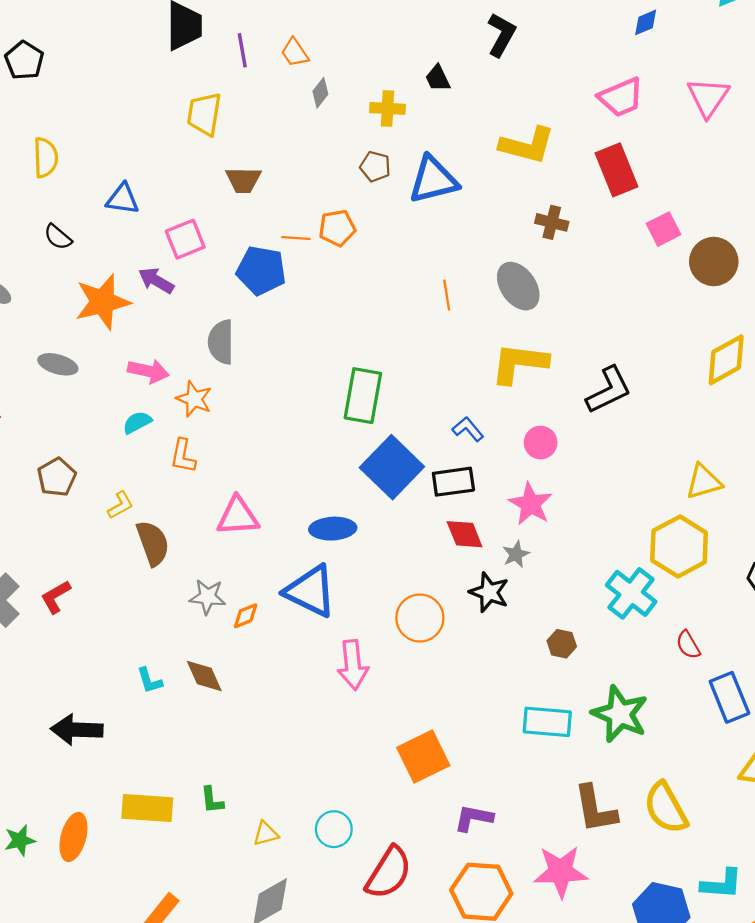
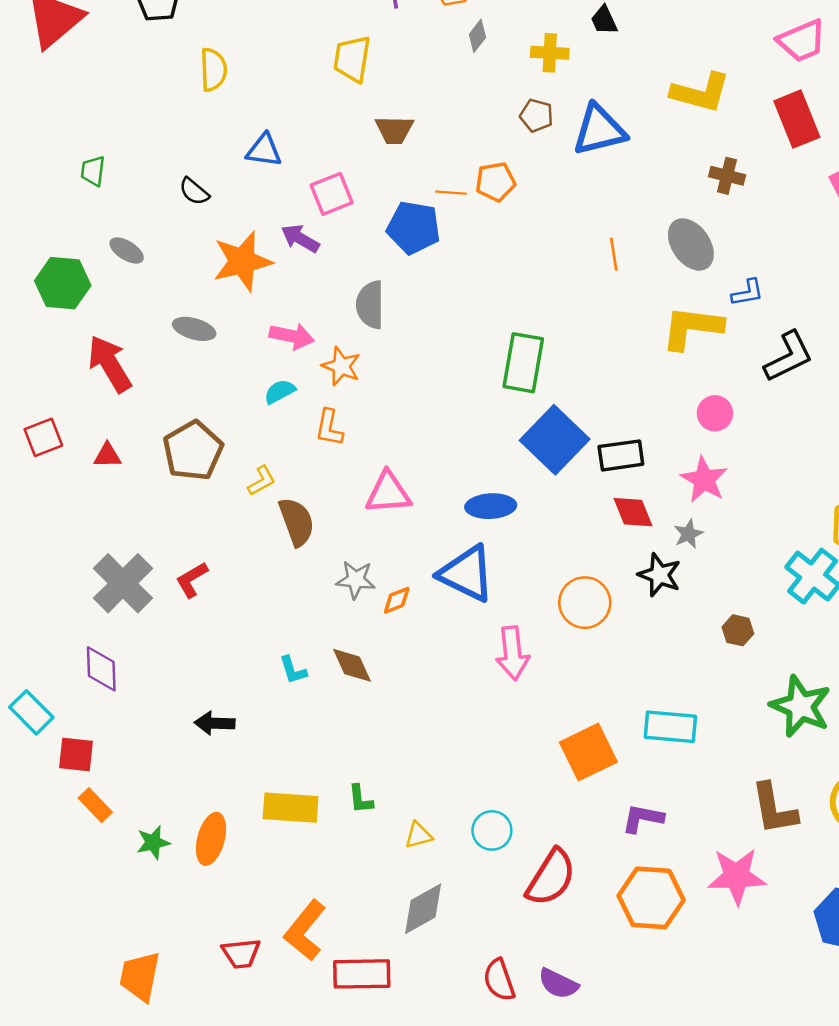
yellow semicircle: (46, 158) -> (213, 70), moved
blue L-shape: (468, 429) -> (748, 293), moved, turned 120
brown pentagon: (57, 477) -> (193, 451), size x1.4
cyan rectangle: (547, 722) -> (670, 727), moved
black arrow: (77, 730) -> (215, 723), size x0.7

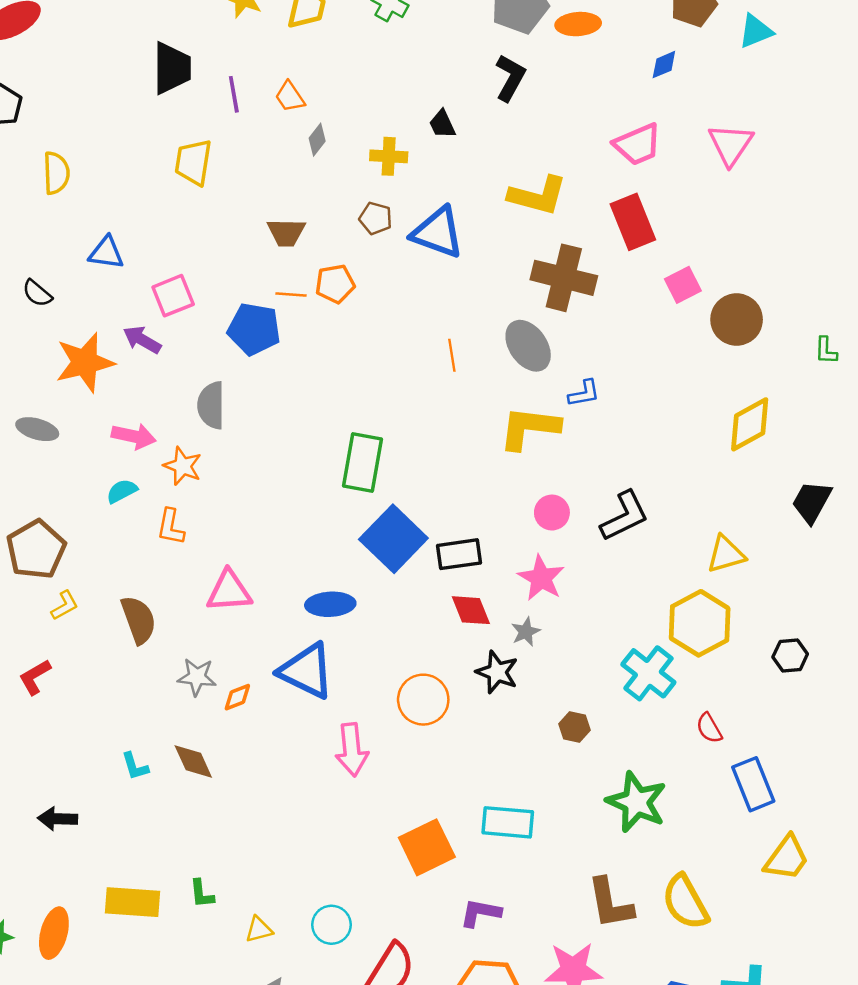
brown trapezoid: (394, 130) -> (286, 233), moved
blue triangle: (599, 130) -> (438, 233), turned 34
brown cross: (727, 176) -> (564, 278), size x1.8
black L-shape: (789, 357) -> (625, 516), moved
yellow L-shape: (262, 481) -> (65, 605), moved

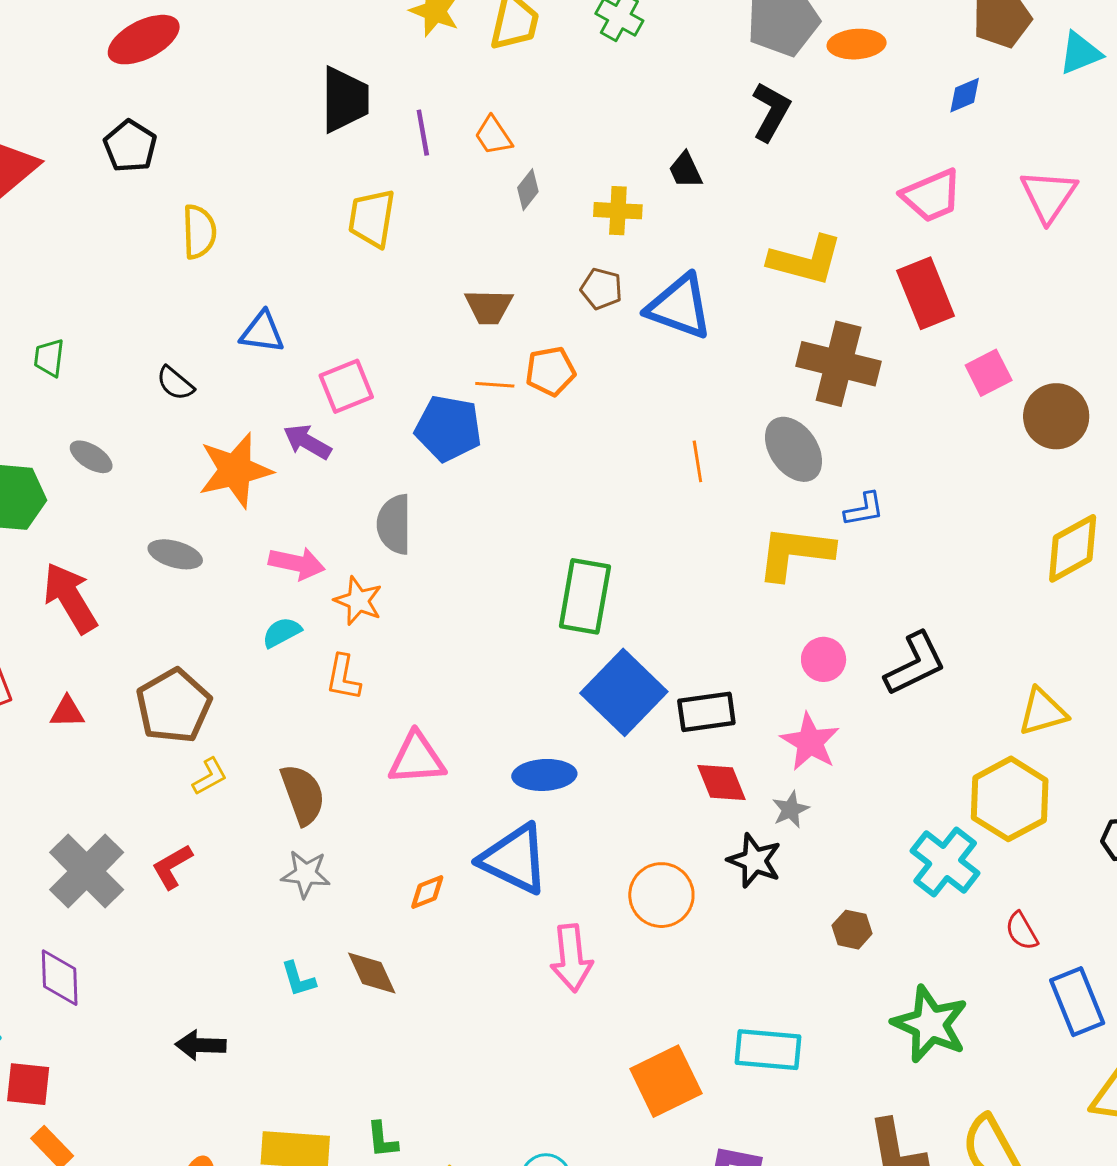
gray star: (197, 677) -> (306, 874), moved

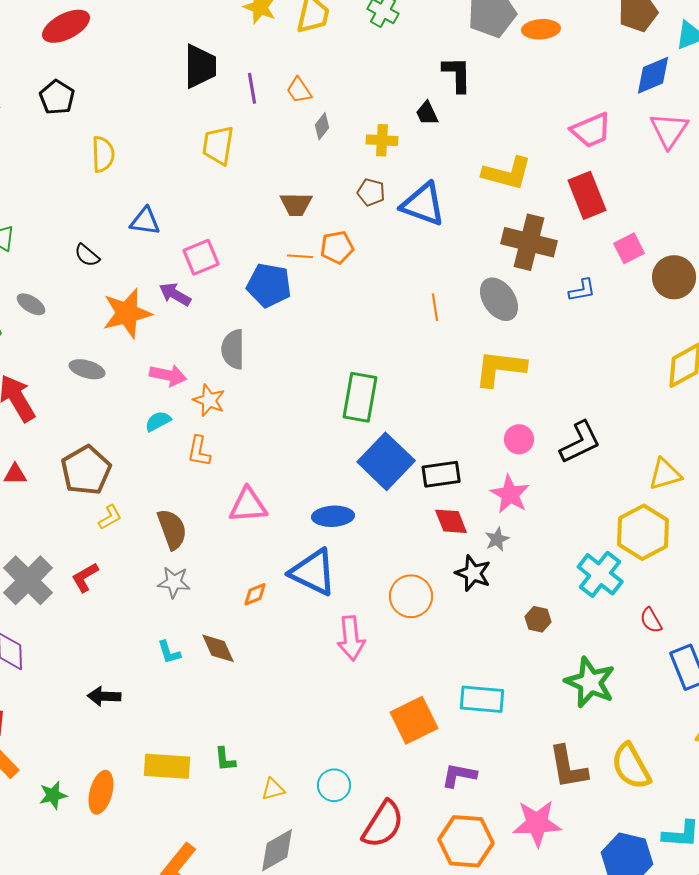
blue diamond: (965, 95) -> (653, 75), moved, size x1.6
black L-shape: (771, 112) -> (457, 74), moved, turned -30
blue L-shape: (864, 509) -> (582, 290), moved

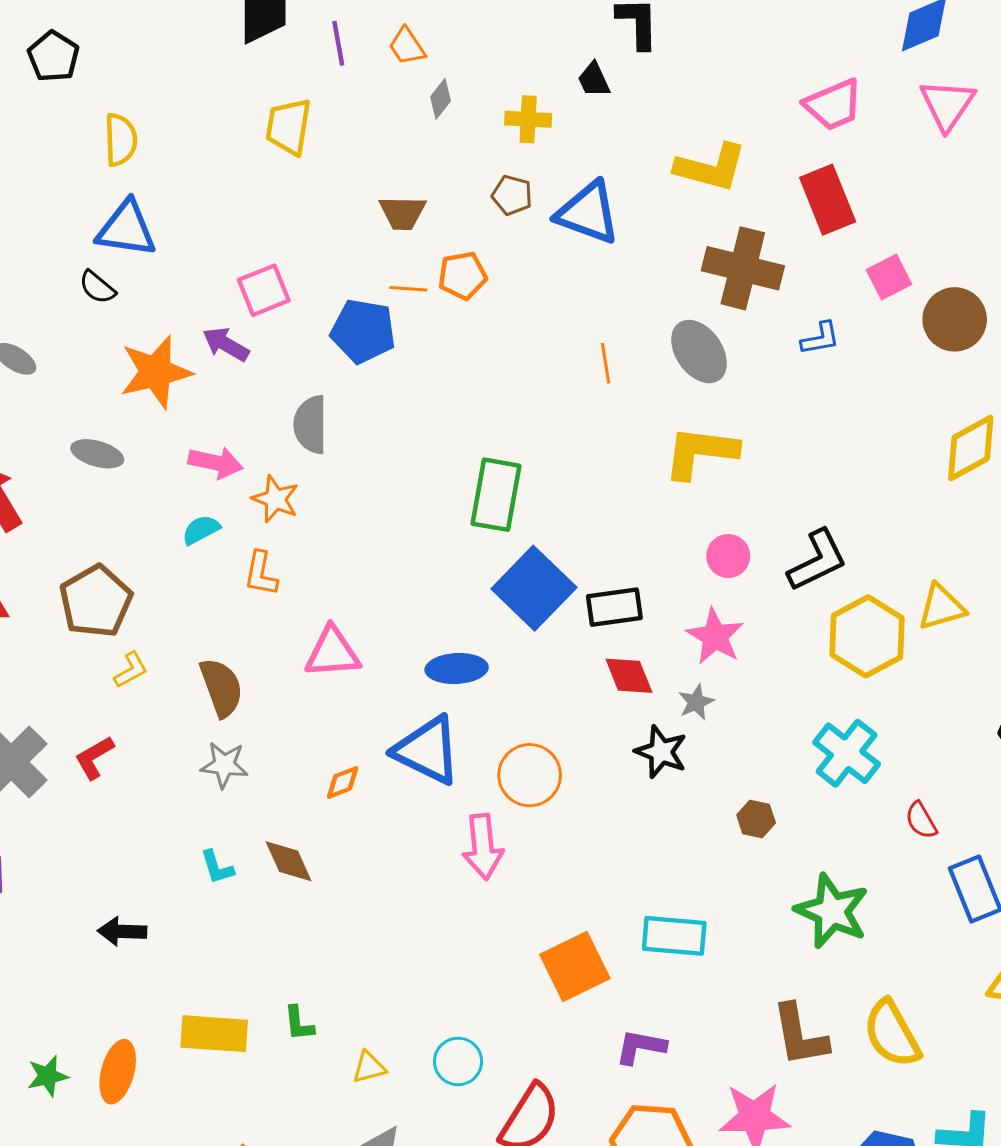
blue triangle: (145, 221) -> (126, 229), moved, size x1.4
yellow hexagon: (643, 532) -> (867, 636), moved
orange circle: (411, 596) -> (530, 775), moved

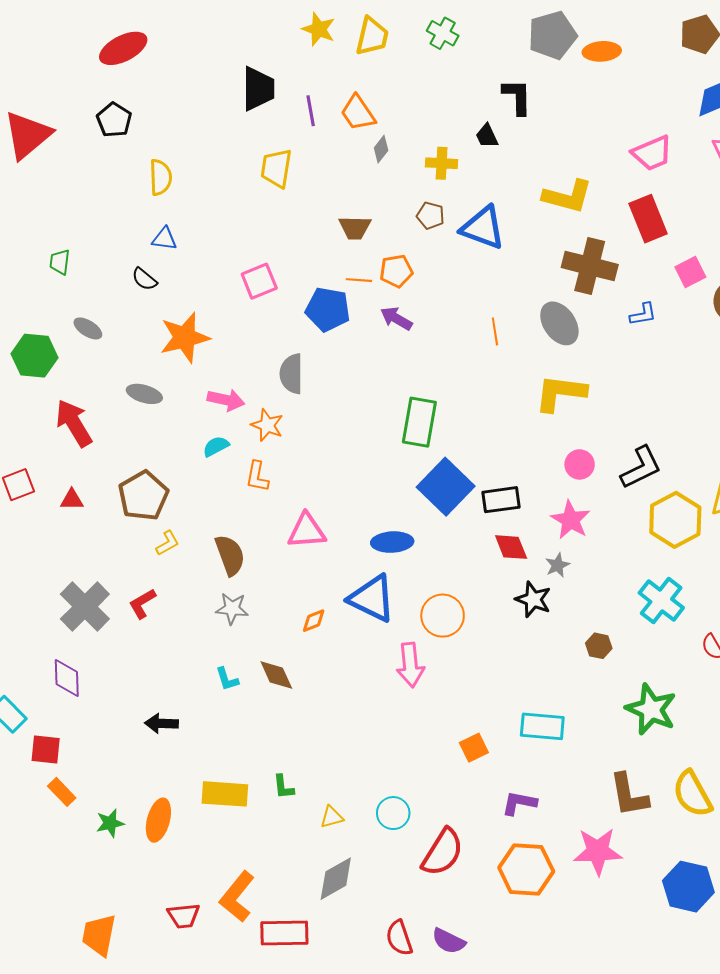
orange trapezoid: (407, 46) -> (358, 113), size x1.4
blue triangle: (126, 229) -> (164, 239), size x0.6
purple arrow: (226, 344) -> (396, 318), moved
orange square: (575, 966) -> (474, 748), size x0.6

